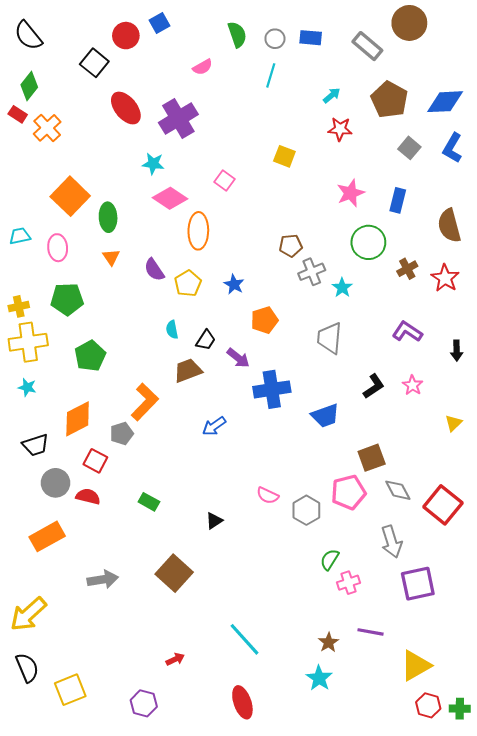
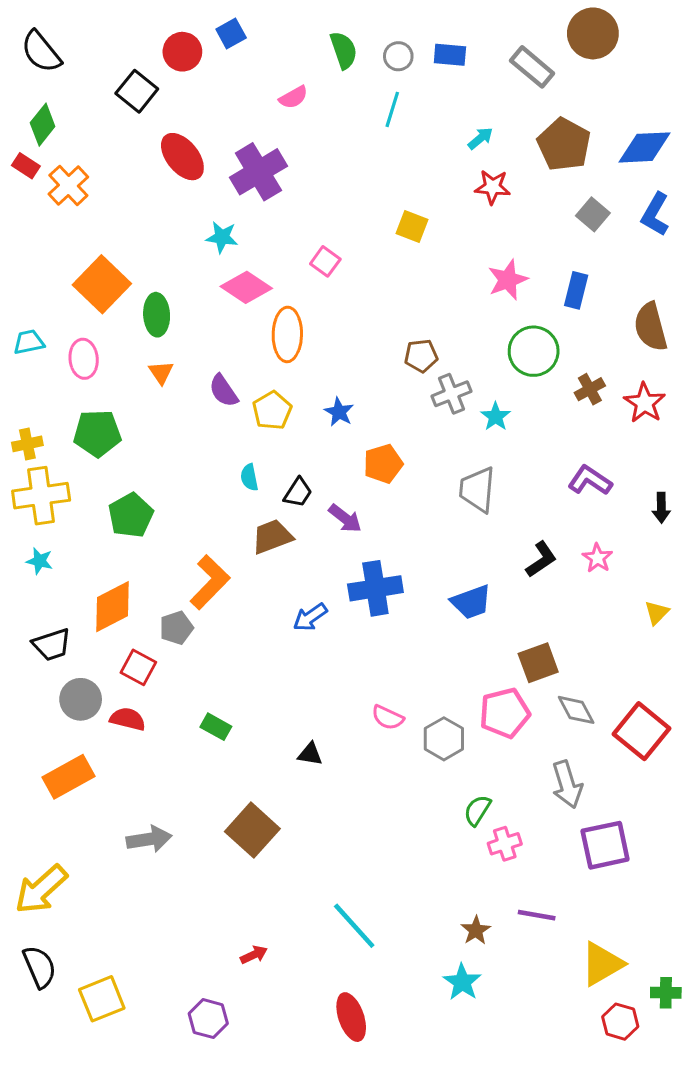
blue cross: (272, 389) -> (375, 588), moved
black triangle: (214, 521) -> (310, 754), turned 42
green cross: (460, 709) -> (666, 993), moved

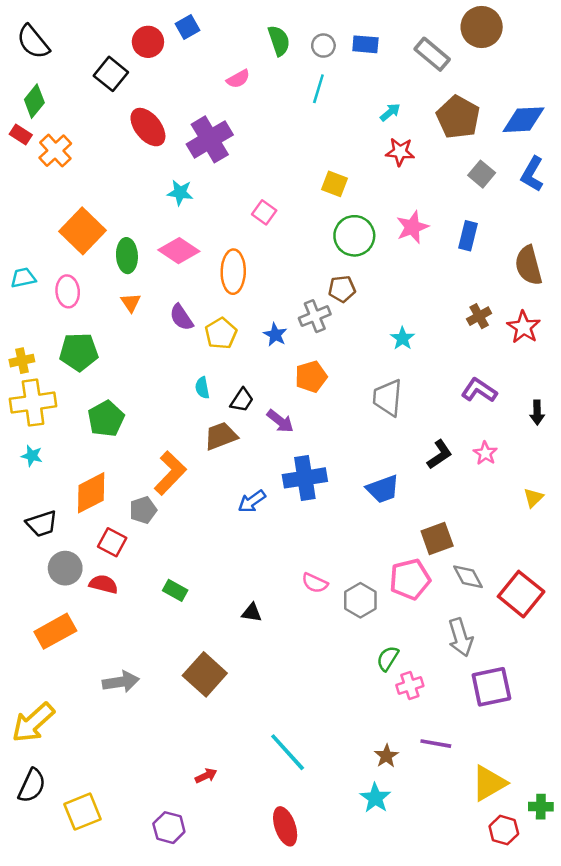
pink diamond: (246, 287) -> (179, 251), moved
green circle: (534, 351) -> (354, 236), moved
gray cross: (452, 394) -> (315, 316), moved
black semicircle: (40, 967) -> (32, 786), turned 48

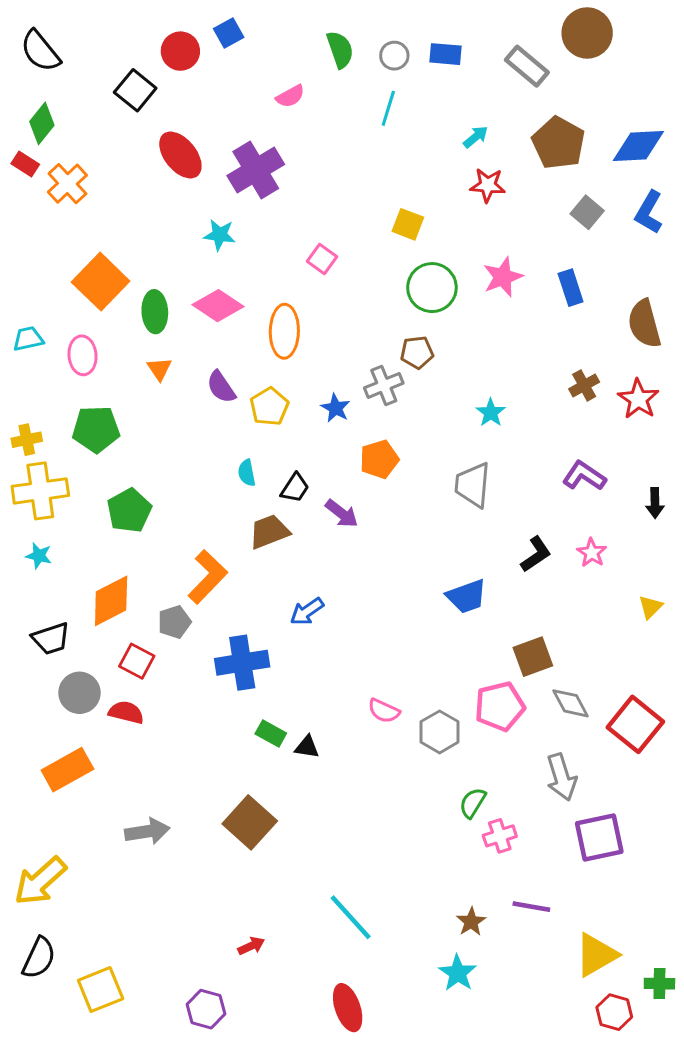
blue rectangle: (468, 236) -> (571, 288), turned -32
blue cross: (305, 478) -> (242, 663), moved
green rectangle: (175, 590) -> (271, 733), moved

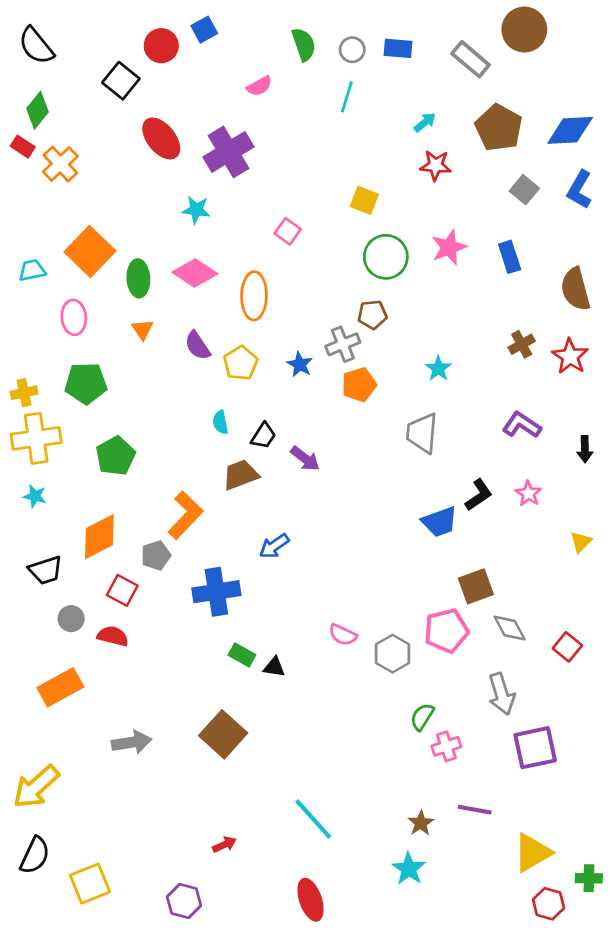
cyan trapezoid: (28, 339) -> (32, 270), moved
orange pentagon: (379, 459) -> (359, 385), moved
blue trapezoid: (467, 596) -> (440, 522), moved
gray circle: (79, 693) -> (71, 619), size x0.7
red square: (635, 724) -> (567, 647), size x0.6

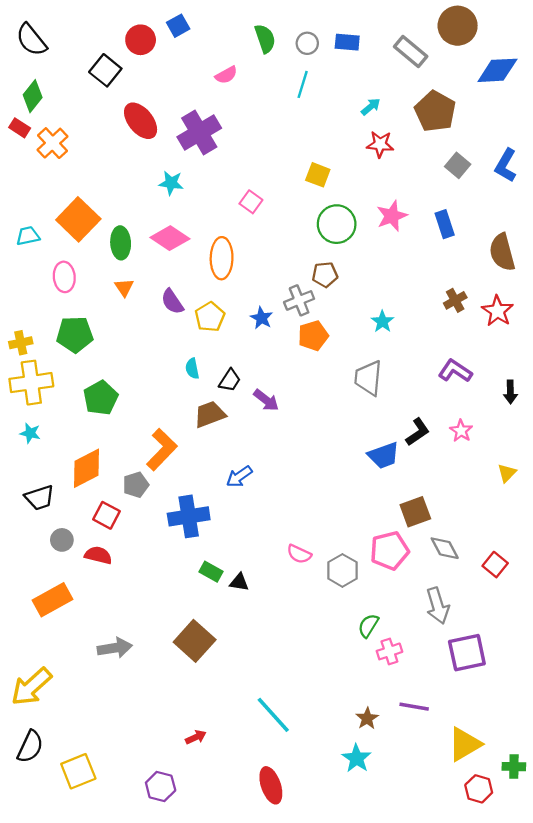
blue diamond: (570, 130) -> (497, 70), moved

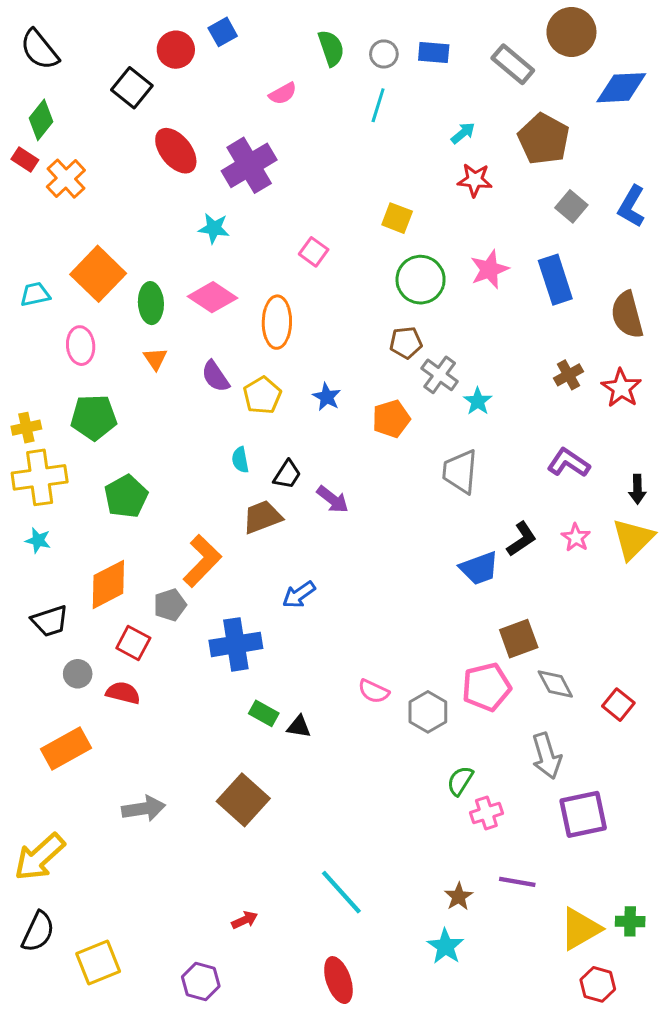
blue rectangle: (445, 224) -> (555, 280), size x1.4
gray cross: (299, 300) -> (440, 375), moved, turned -32
yellow triangle: (507, 473) -> (633, 539), moved, size x1.8
green cross: (514, 767) -> (630, 921), moved

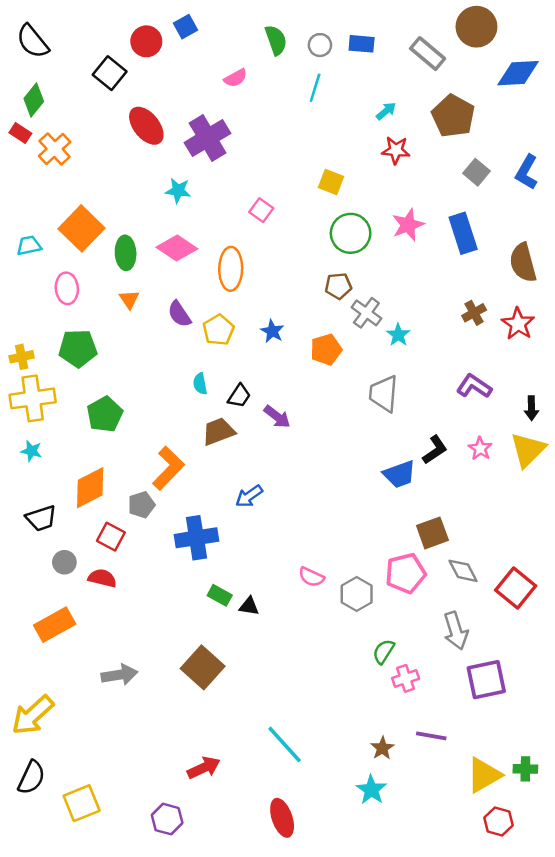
red square: (618, 705) -> (516, 588), size x1.5
red arrow: (245, 920) -> (204, 768), size x1.5

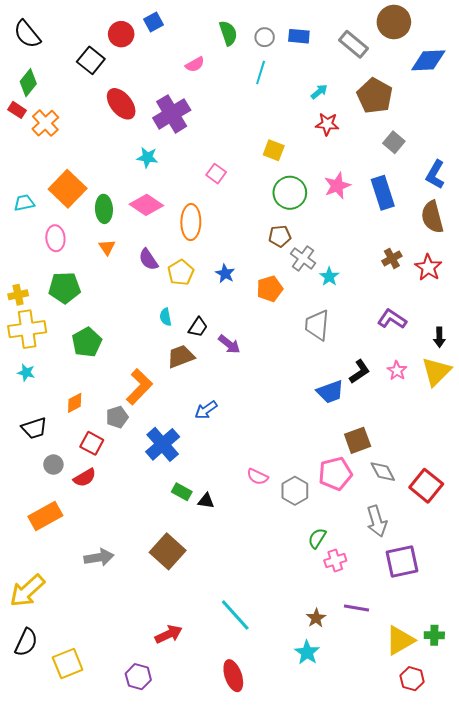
blue L-shape: (527, 172) -> (435, 175), moved
orange diamond: (90, 488) -> (75, 403), size x0.6
blue cross: (196, 538) -> (163, 444), turned -32
red semicircle: (102, 578) -> (85, 478), turned 135

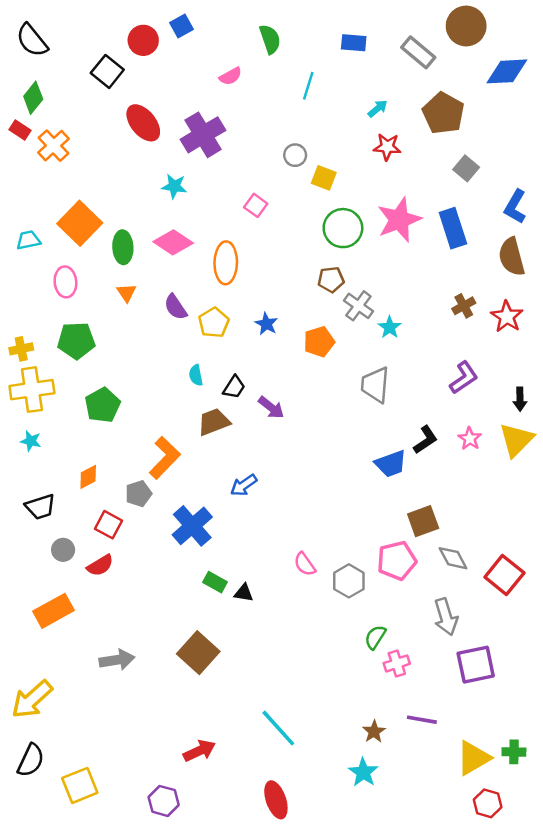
gray circle: (265, 37) -> (295, 155), moved
pink star: (337, 186) -> (399, 220), size x1.4
purple L-shape: (392, 319) -> (464, 378), turned 112
pink semicircle: (258, 477) -> (305, 564), turned 30

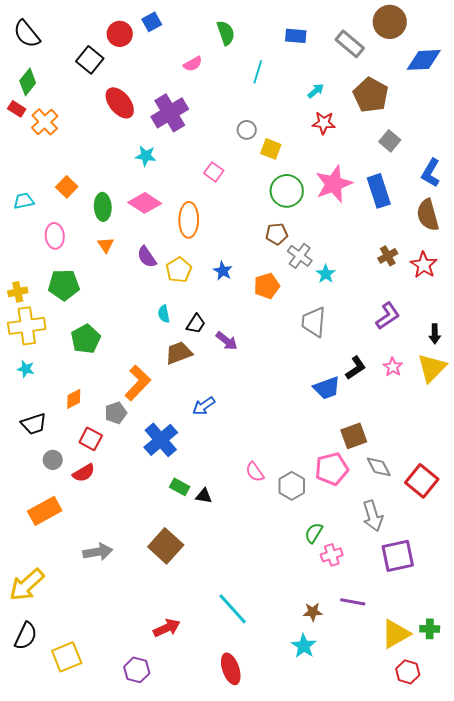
orange square: (80, 223) -> (67, 187), size x0.6
brown star: (374, 732) -> (313, 612), turned 30

